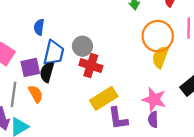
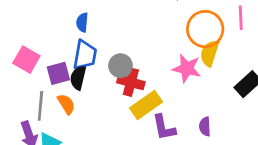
blue semicircle: (39, 27) -> (82, 22), moved
gray circle: (82, 46) -> (121, 66), moved
red cross: (91, 65) -> (131, 82), moved
pink star: (154, 99) -> (187, 68), moved

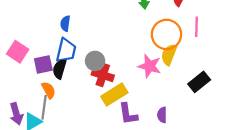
gray line: (40, 106) -> (44, 107), moved

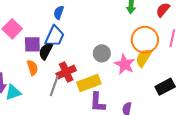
gray circle: (95, 61) -> (102, 53), moved
red cross: (103, 75) -> (66, 72), moved, turned 36
gray line: (44, 107) -> (54, 86), moved

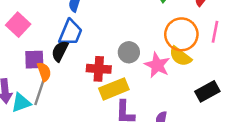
purple square: (32, 44) -> (34, 60), moved
yellow semicircle: (144, 58) -> (180, 56), turned -84
red cross: (66, 72) -> (99, 69), moved, turned 30
gray line: (54, 86) -> (40, 92), moved

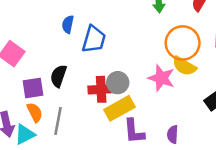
blue trapezoid: (70, 33) -> (94, 39), moved
gray circle: (129, 52) -> (118, 83), moved
orange semicircle: (44, 72) -> (35, 112), moved
gray line: (40, 92) -> (58, 121), moved

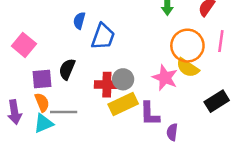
gray line: (58, 121) -> (64, 112), turned 75
purple L-shape: (134, 131) -> (150, 114), moved
cyan triangle: (25, 134) -> (43, 123), moved

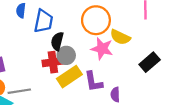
orange circle: (187, 46) -> (96, 20), moved
black semicircle: (67, 69) -> (57, 41), moved

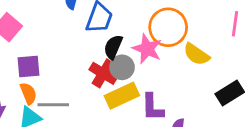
pink star: (102, 49) -> (147, 49), moved
red cross: (53, 62) -> (103, 73), turned 30

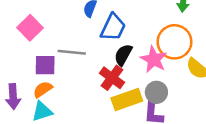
gray circle: (122, 67) -> (156, 92), moved
orange semicircle: (28, 93) -> (43, 89), turned -108
gray line: (53, 105) -> (72, 52), moved

